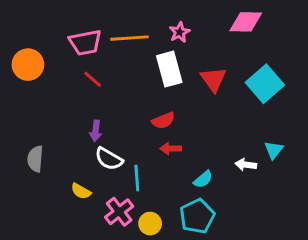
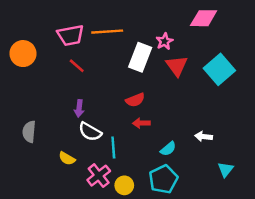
pink star: (180, 32) -> (165, 41), moved
white rectangle: (169, 69) -> (140, 57), turned 36
cyan triangle: (274, 150) -> (226, 169), moved

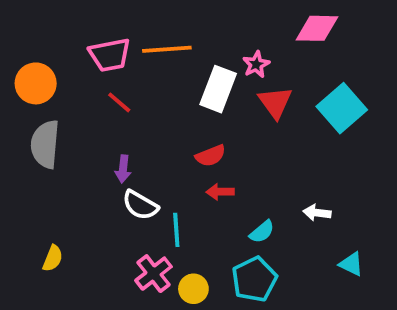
gray semicircle: (29, 132) -> (45, 144), moved, size x1.4
yellow semicircle: (67, 158) -> (53, 258), moved, turned -98
cyan triangle: (226, 169) -> (351, 264), turned -42

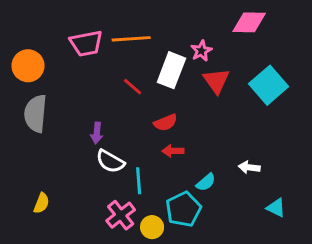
red line: (119, 102) -> (133, 87), moved
cyan pentagon: (254, 279) -> (183, 209), moved

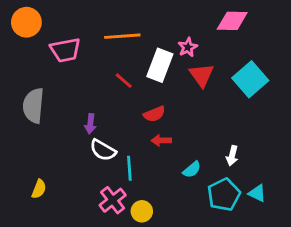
pink trapezoid: (86, 43) -> (65, 50), moved
orange circle: (28, 66) -> (26, 22), moved
white arrow: (249, 167) -> (232, 156), turned -84
cyan pentagon: (183, 209) -> (224, 195), moved

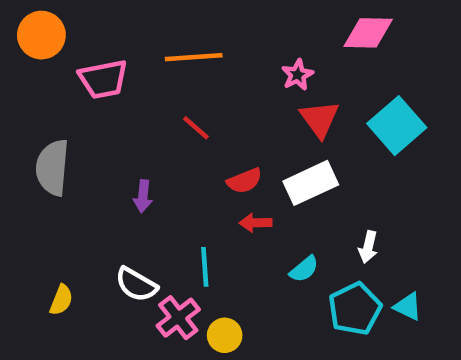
white rectangle: (160, 65) -> (311, 183), moved, turned 44
white semicircle: (103, 150) -> (136, 285), moved

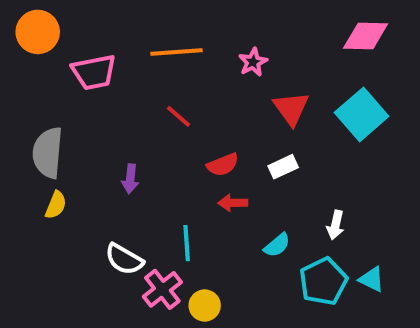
pink diamond: (368, 33) -> (366, 36), moved
pink star: (297, 75) -> (253, 62), moved
white rectangle: (311, 183) -> (283, 167), size x0.6
yellow semicircle: (61, 300) -> (56, 205), moved

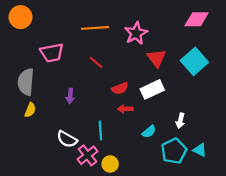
pink star: (253, 62) -> (136, 33), size x1.5
pink trapezoid: (94, 72) -> (52, 53), moved
white rectangle: (283, 167) -> (152, 89), size x1.5

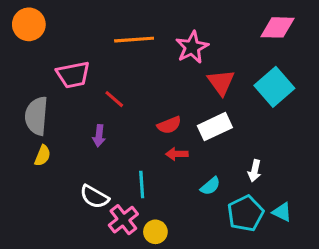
red line: (96, 62) -> (114, 99), moved

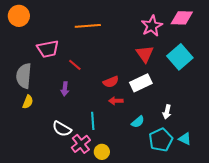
pink star: (192, 47) -> (152, 26), moved

